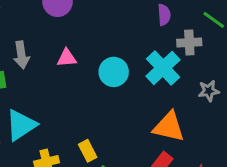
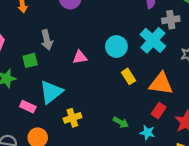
pink triangle: (67, 58) -> (80, 57), moved
yellow rectangle: (88, 151) -> (129, 76), moved

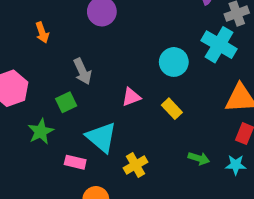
pink triangle: (80, 57) -> (131, 97), moved
yellow rectangle: (129, 76) -> (172, 109), moved
cyan triangle: (51, 92) -> (101, 137), turned -30

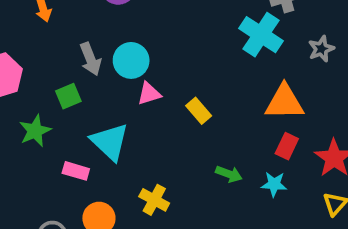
cyan circle: (174, 62) -> (131, 60), moved
yellow cross: (136, 165) -> (154, 200), moved, turned -35

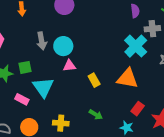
green square: (68, 96) -> (25, 67), moved
orange triangle: (284, 102) -> (127, 78), moved
green arrow: (229, 174) -> (96, 115), moved
yellow cross: (154, 200) -> (61, 123), turned -35

